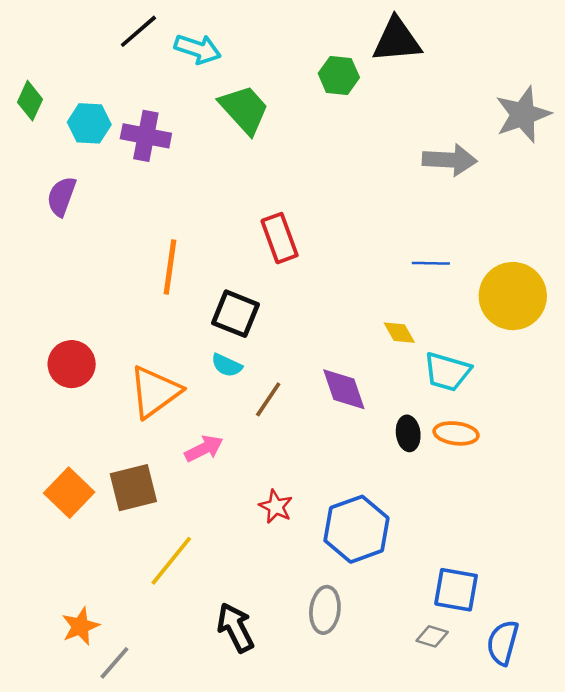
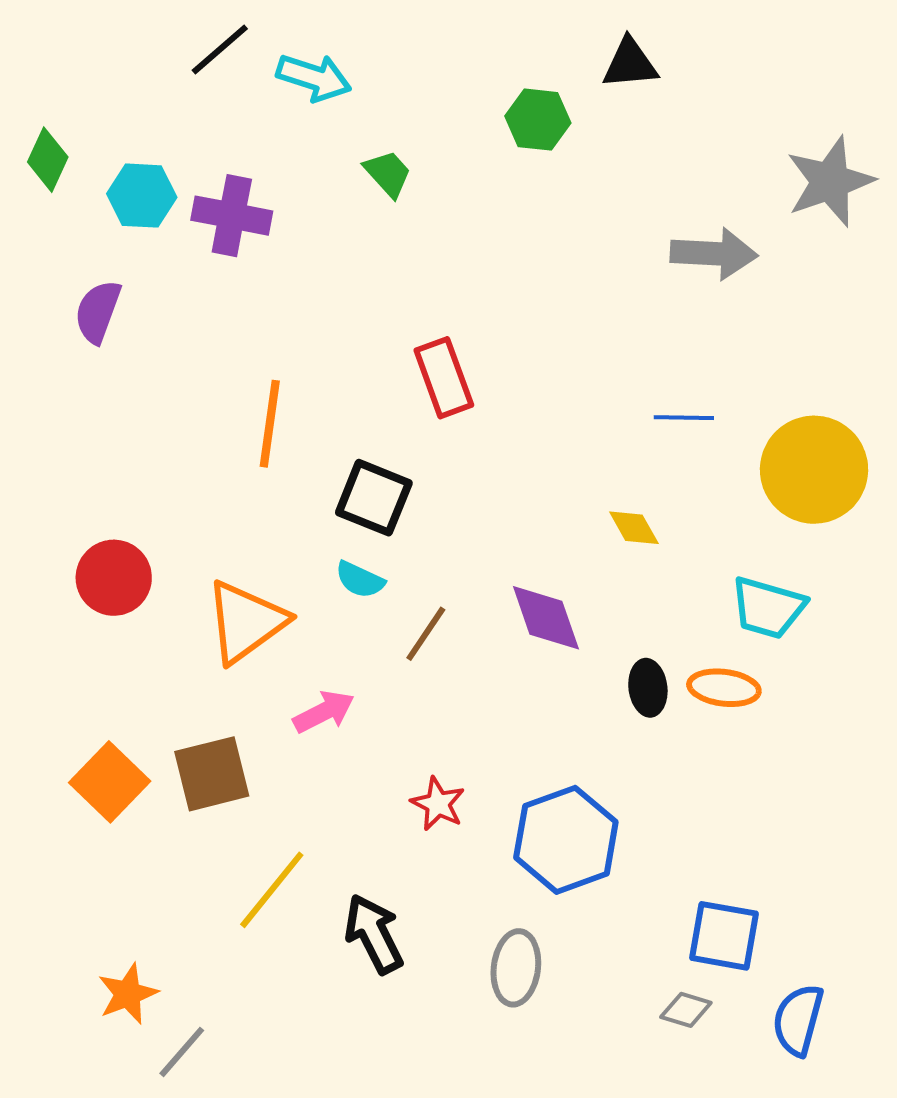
black triangle: (397, 40) -> (630, 64), size x0.7
green trapezoid: (244, 109) -> (388, 174), size x0.6
cyan trapezoid: (447, 372) -> (768, 608), moved
black arrow: (235, 628) -> (374, 934), moved

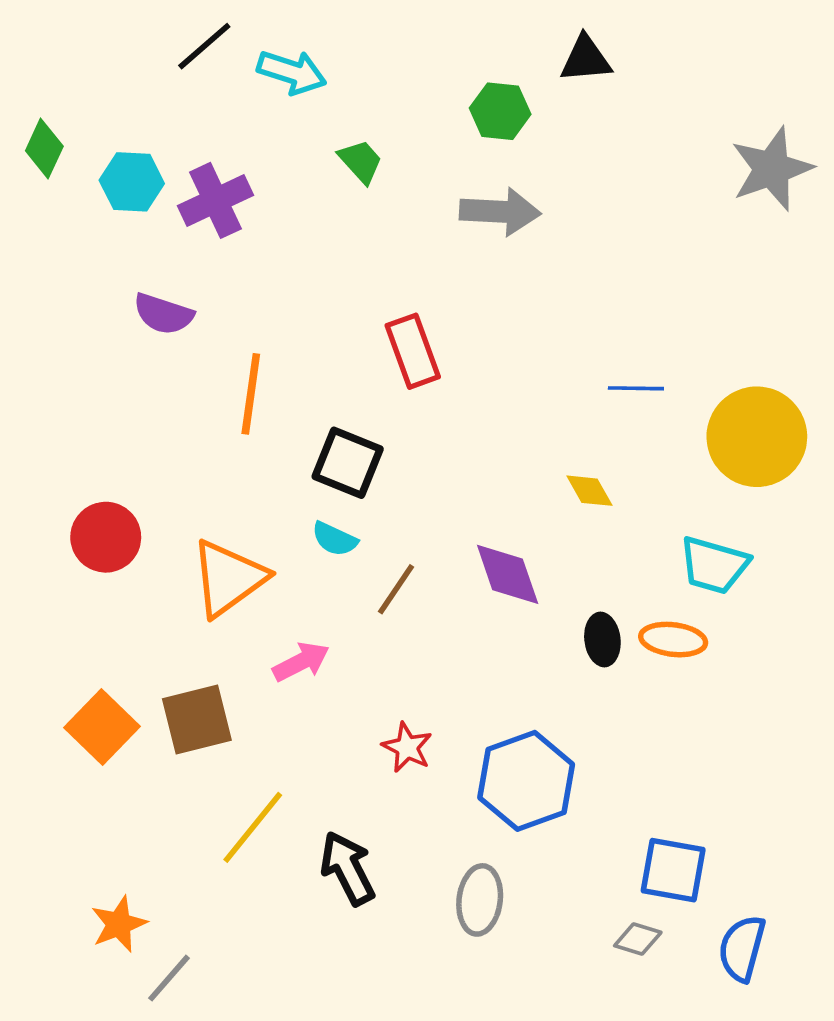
purple cross: (232, 216) -> (215, 200), turned -36
gray arrow: (714, 254) -> (500, 212), moved
purple semicircle: (98, 312) -> (163, 314), moved, turned -92

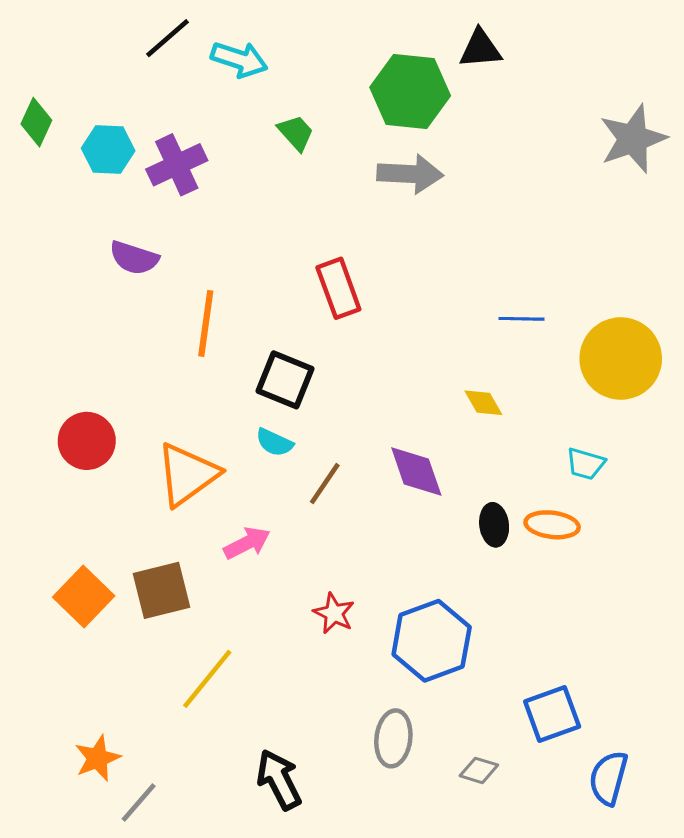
green hexagon: (500, 111) -> (410, 92), size x1.6
cyan trapezoid: (714, 565) -> (586, 464), size x0.7
black arrow: (348, 868) -> (279, 780), moved
blue square: (673, 870) -> (552, 714), turned -30
gray diamond: (638, 939) -> (479, 770), moved

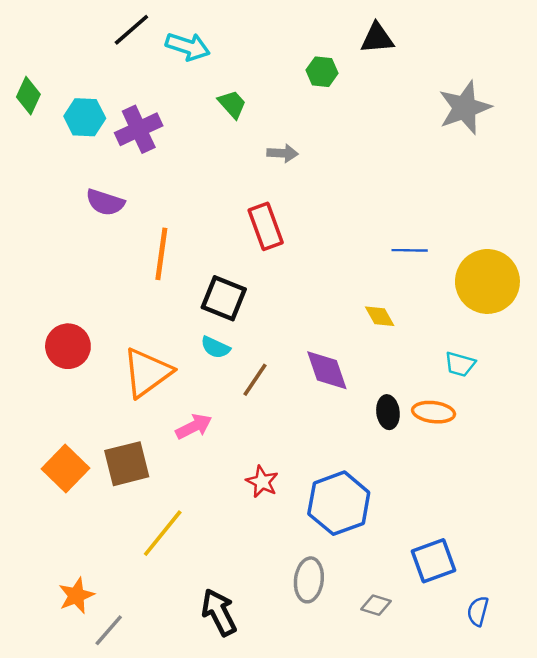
green hexagon: (410, 92) -> (322, 72), size x0.5
gray star: (633, 139) -> (465, 108), moved
gray arrow: (410, 174) -> (282, 153), moved, size x0.6
blue semicircle: (608, 778) -> (478, 611), size x0.7

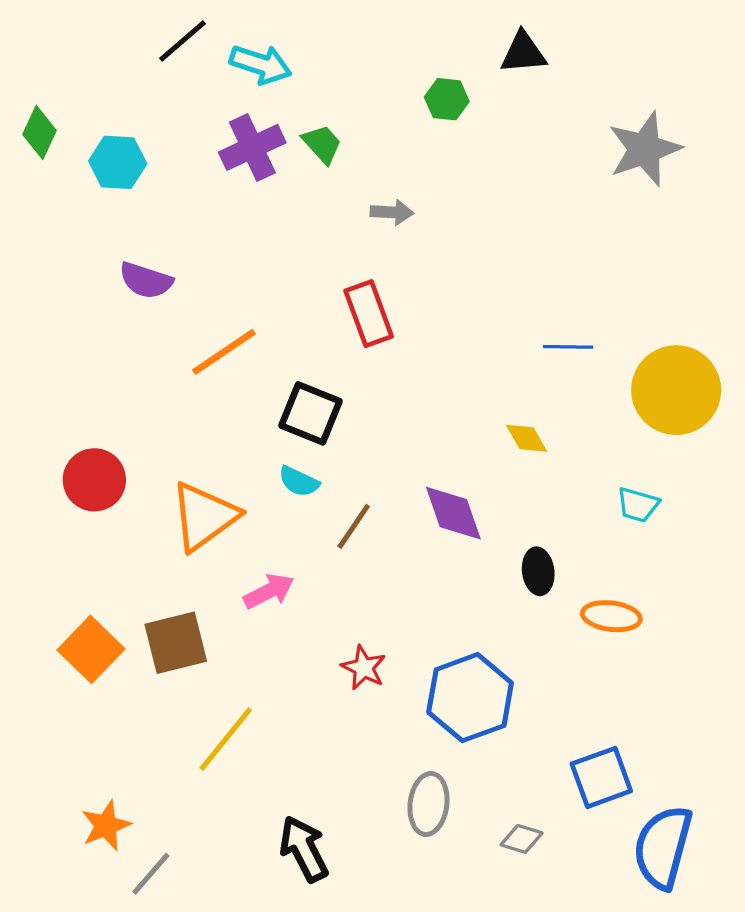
purple cross: (139, 129) -> (252, 147), moved
orange line: (161, 254) -> (224, 352), turned 48
orange ellipse: (434, 412) -> (611, 616), moved
blue semicircle: (478, 611) -> (663, 847), size x2.0

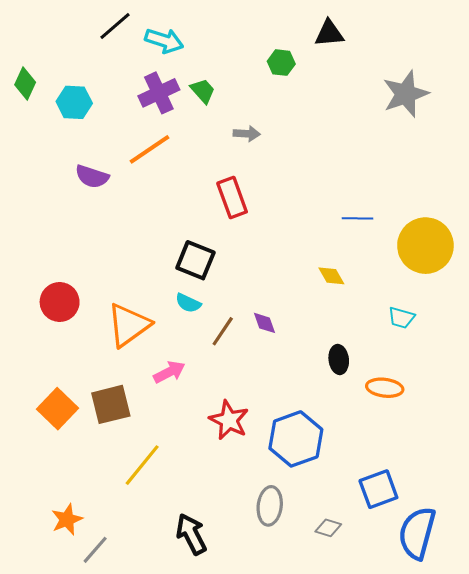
orange line: (224, 352) -> (149, 149), moved
purple diamond: (453, 513) -> (264, 323), moved, size x0.6
red star: (364, 668) -> (229, 420), size x1.4

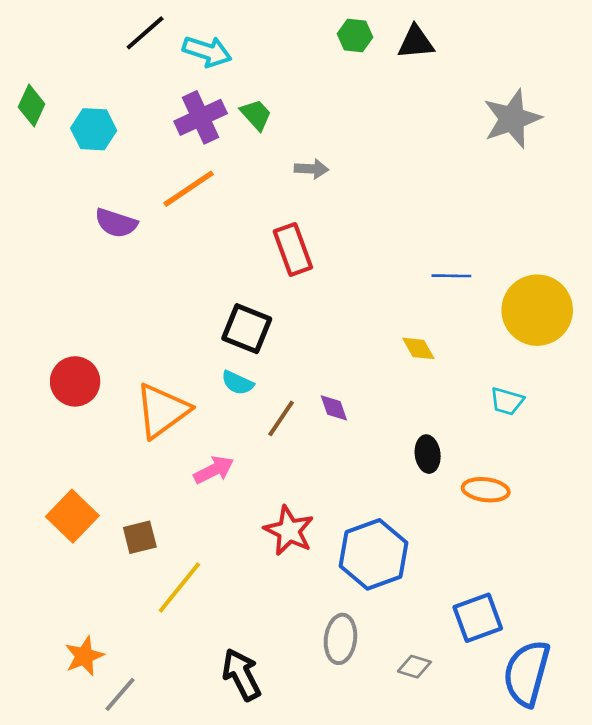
green hexagon: (281, 63) -> (355, 36), moved
brown square: (111, 404) -> (140, 537), moved, size x0.7

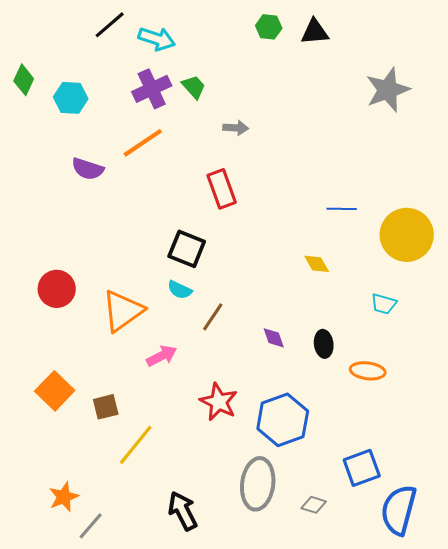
purple diamond: (334, 408) -> (274, 338), moved
gray ellipse: (340, 639) -> (258, 484), size x1.4

